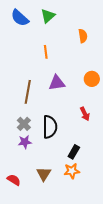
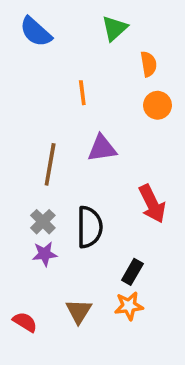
green triangle: (48, 16) -> (115, 28), moved
orange circle: (92, 79) -> (158, 105), moved
red arrow: (85, 114) -> (152, 204), size x1.5

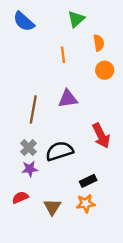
orange line: (82, 93) -> (63, 55), moved
black semicircle: (89, 227) -> (59, 151), turned -108
black rectangle: (132, 272) -> (88, 181), turned 35
red semicircle: (25, 322) -> (20, 198), moved, turned -56

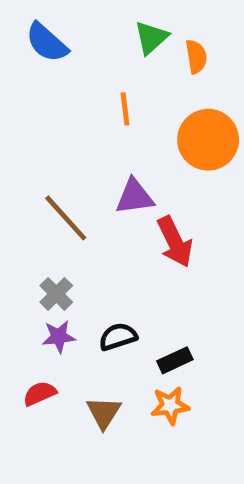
orange semicircle: (99, 43) -> (196, 57), moved
orange circle: (105, 70) -> (208, 140), size x1.6
brown line: (33, 109) -> (66, 218), turned -52
red arrow: (101, 136) -> (175, 242), moved
black semicircle: (59, 151) -> (118, 337), moved, size x0.7

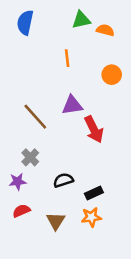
green triangle: (151, 38) -> (81, 20), turned 30
blue semicircle: (47, 42) -> (25, 22), turned 60
orange semicircle: (196, 57) -> (105, 30), turned -66
orange circle: (208, 140) -> (112, 75), size x0.6
purple star: (59, 337) -> (18, 182), moved

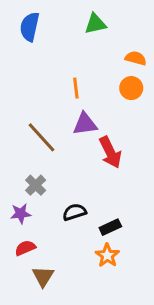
orange semicircle: (105, 30) -> (136, 58), moved
orange line: (67, 58) -> (76, 88), moved
orange star: (91, 217) -> (107, 255), turned -30
brown triangle: (56, 221) -> (43, 276), moved

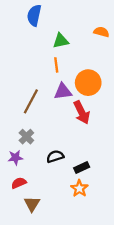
green triangle: (95, 24) -> (61, 41), moved
blue semicircle: (30, 27) -> (34, 15), moved
orange semicircle: (136, 58) -> (101, 32), moved
orange circle: (131, 88) -> (88, 83), moved, size x1.5
brown line: (42, 137) -> (31, 101), turned 70

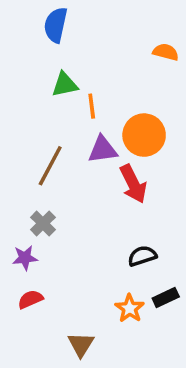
green triangle: (61, 41) -> (65, 85), moved
black semicircle: (55, 156) -> (142, 256), moved
black rectangle: (82, 167) -> (166, 297), moved
brown triangle: (32, 204) -> (81, 344), moved

